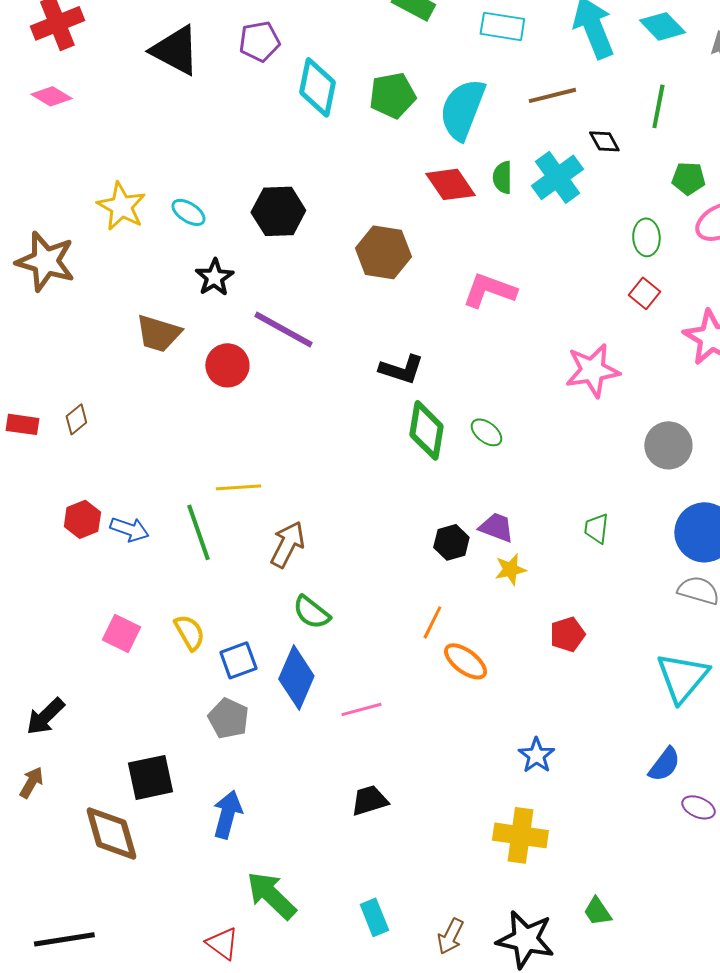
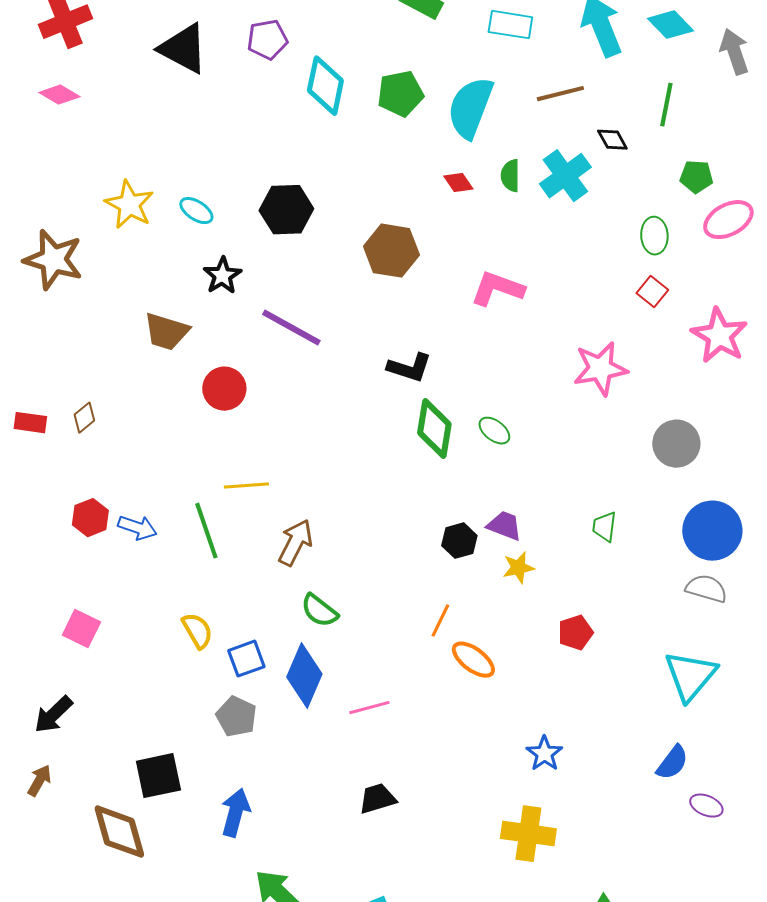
red diamond: (450, 184) -> (458, 183), size x0.6
red circle: (227, 365) -> (224, 389), moved
pink square: (121, 633) -> (81, 629), moved

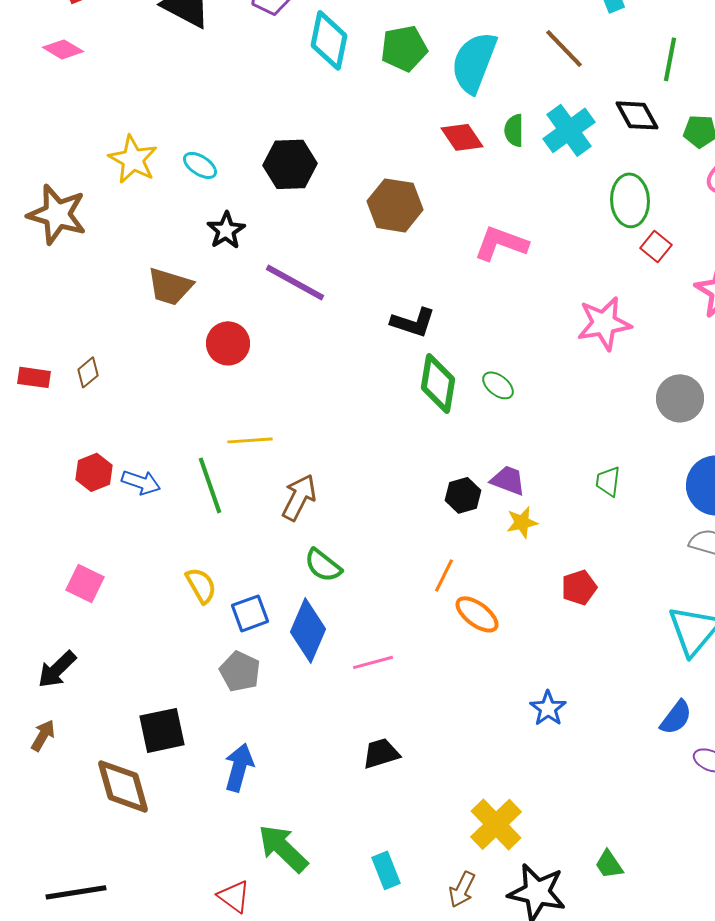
brown line: (560, 94) -> (564, 48), turned 60
black diamond: (612, 140) -> (637, 115), moved, size x1.4
red diamond: (458, 183) -> (462, 137), size x1.4
green ellipse: (654, 236) -> (630, 200), moved, size x1.4
yellow cross: (528, 834) -> (496, 824), moved, turned 38

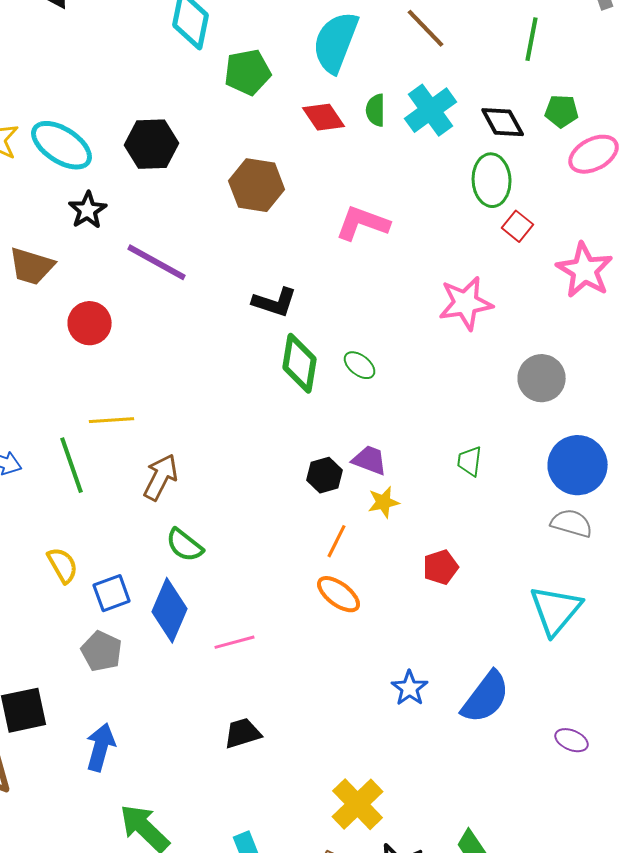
green pentagon: (404, 48) -> (248, 72), moved
black diamond: (637, 115) -> (503, 122), moved
cyan ellipse: (200, 165) -> (62, 145), size x1.8
orange line: (444, 575) -> (337, 541), moved
blue semicircle: (676, 717) -> (486, 697), moved, size x1.5

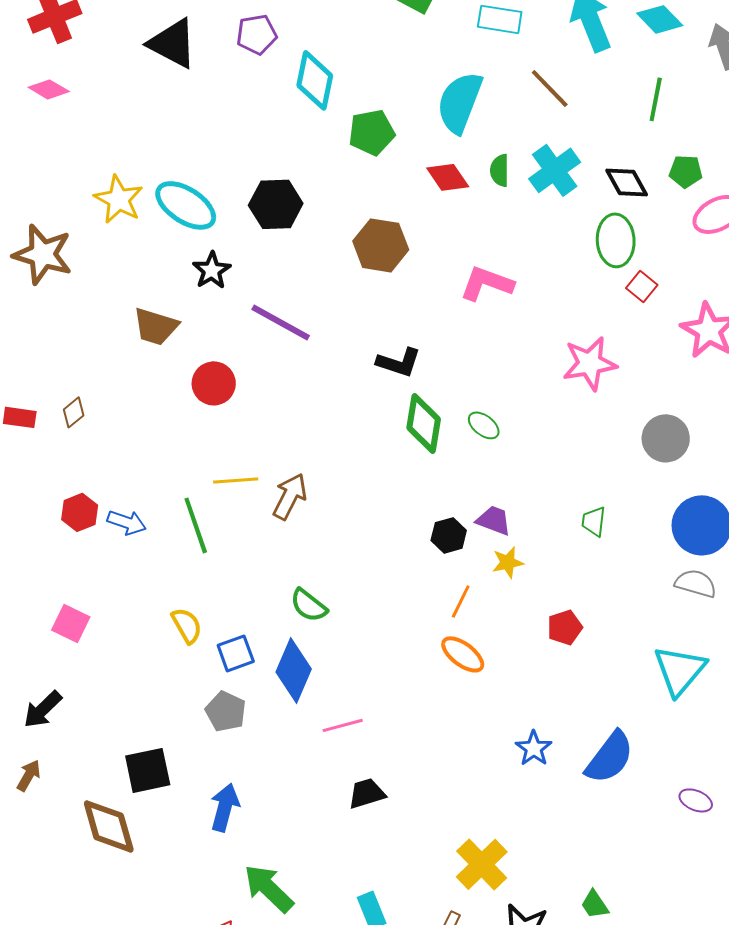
brown arrow: (161, 477) -> (290, 496), moved
pink line: (235, 642) -> (343, 725), moved

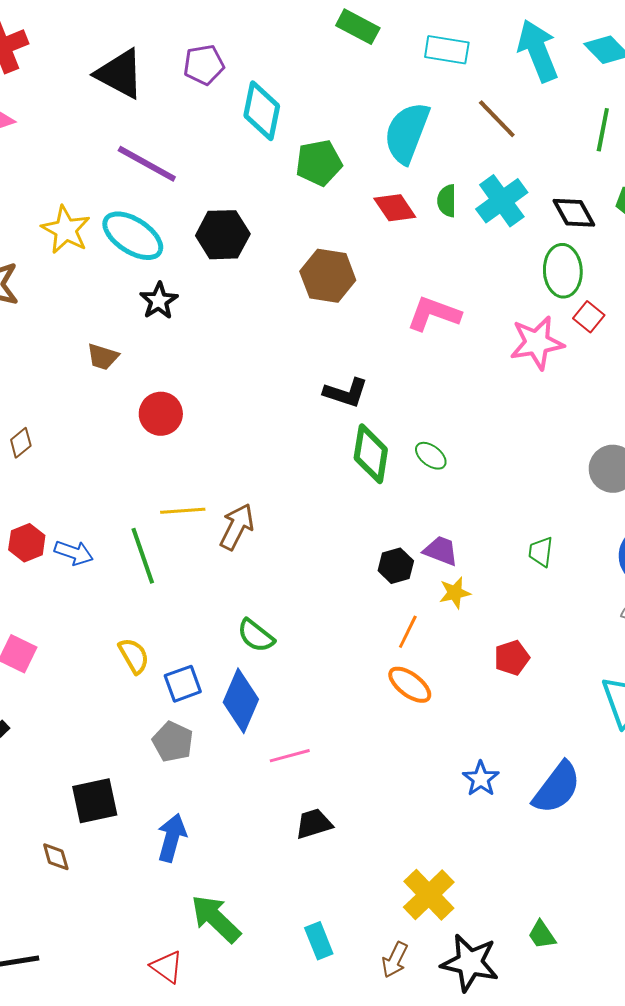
purple line: (281, 322) -> (147, 164), moved
brown trapezoid: (156, 326) -> (103, 357), size x0.7
pink star: (590, 363) -> (537, 343), moved
brown diamond: (109, 826) -> (56, 857), size x0.5

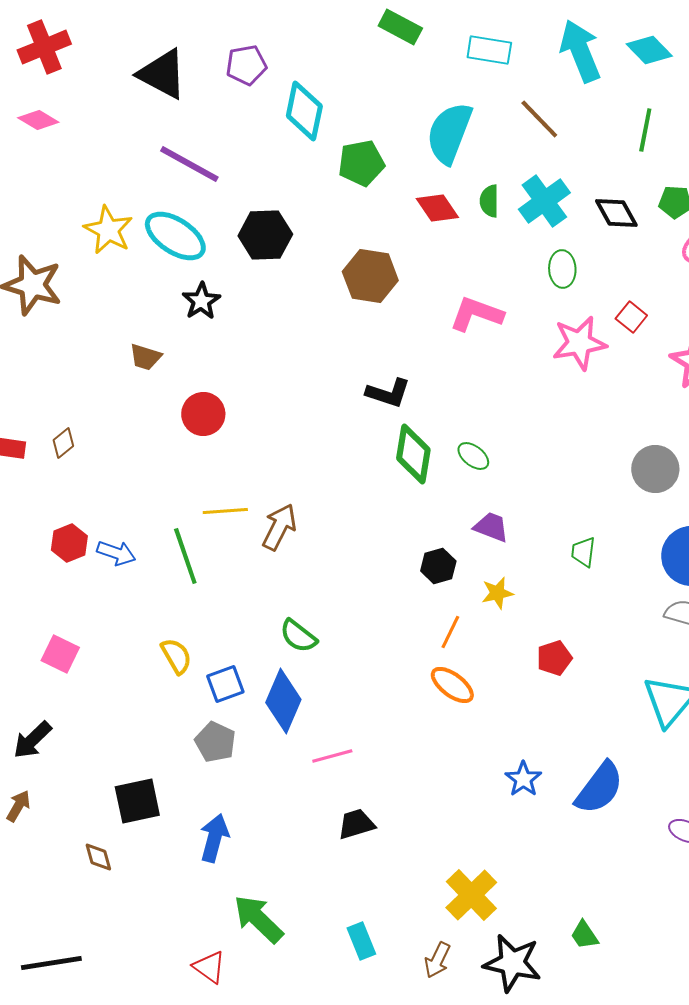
green ellipse: (563, 271) -> (562, 269), moved, size x0.7
purple trapezoid: (441, 551) -> (491, 527), moved

